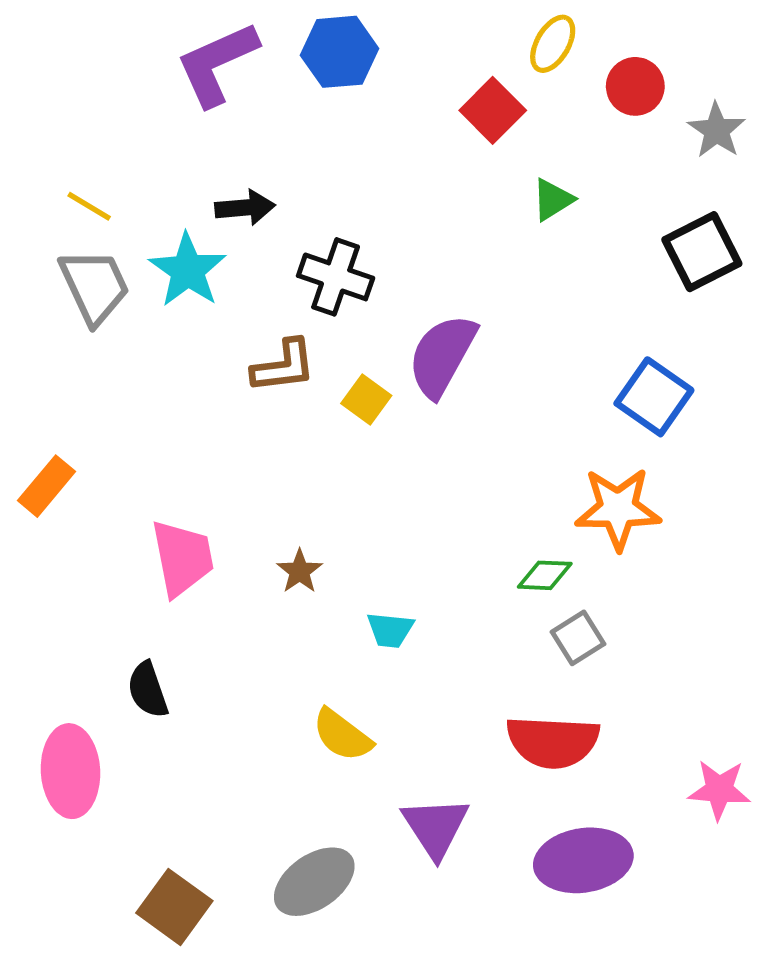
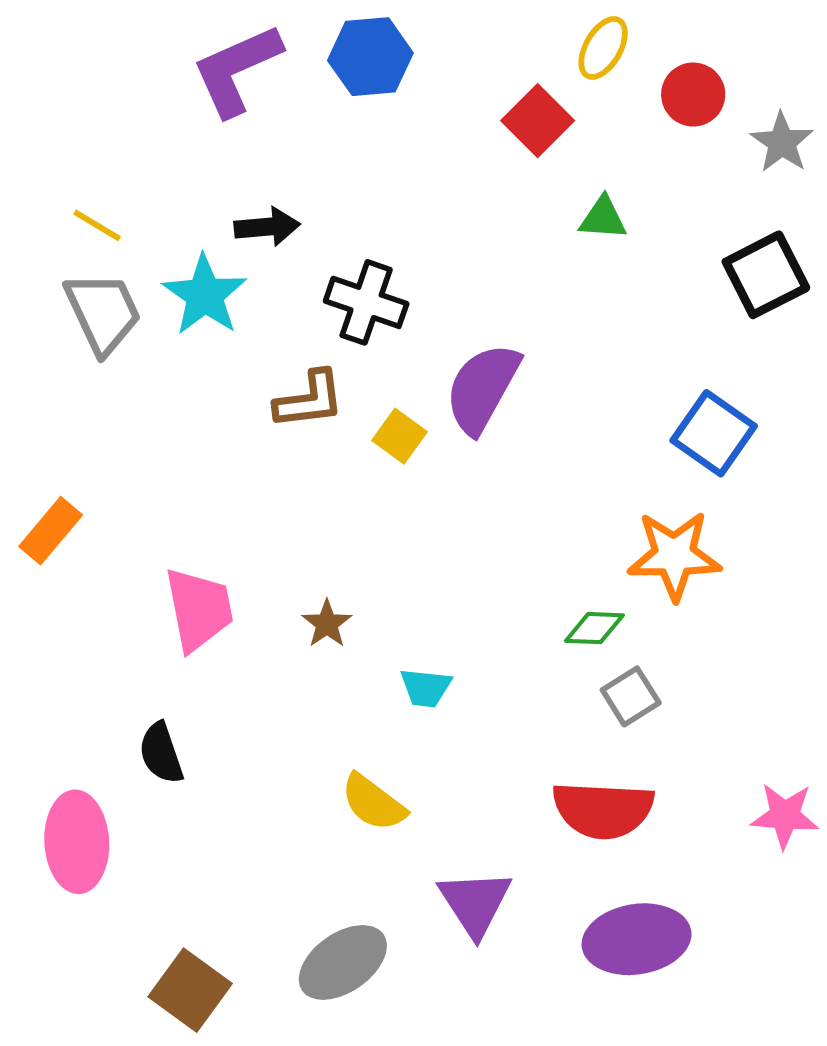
green triangle: (553, 200) -> (603, 218), turned 36
pink star: (719, 790) -> (785, 816), moved

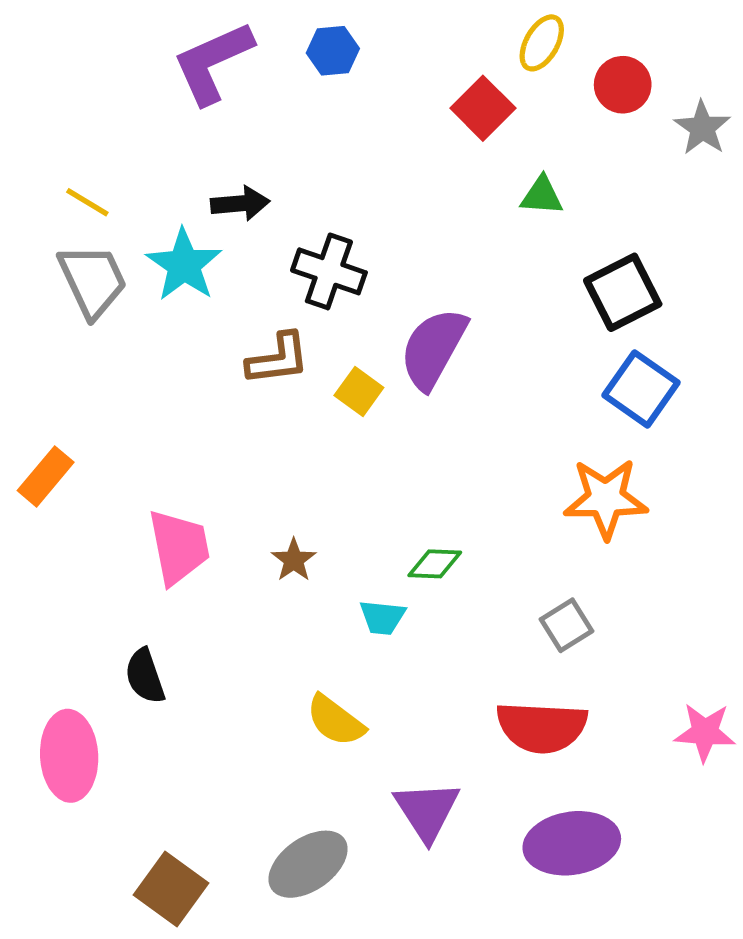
blue hexagon: (370, 57) -> (333, 51), size x0.7
black square: (766, 275) -> (623, 292), moved
green diamond: (594, 628) -> (435, 564), moved

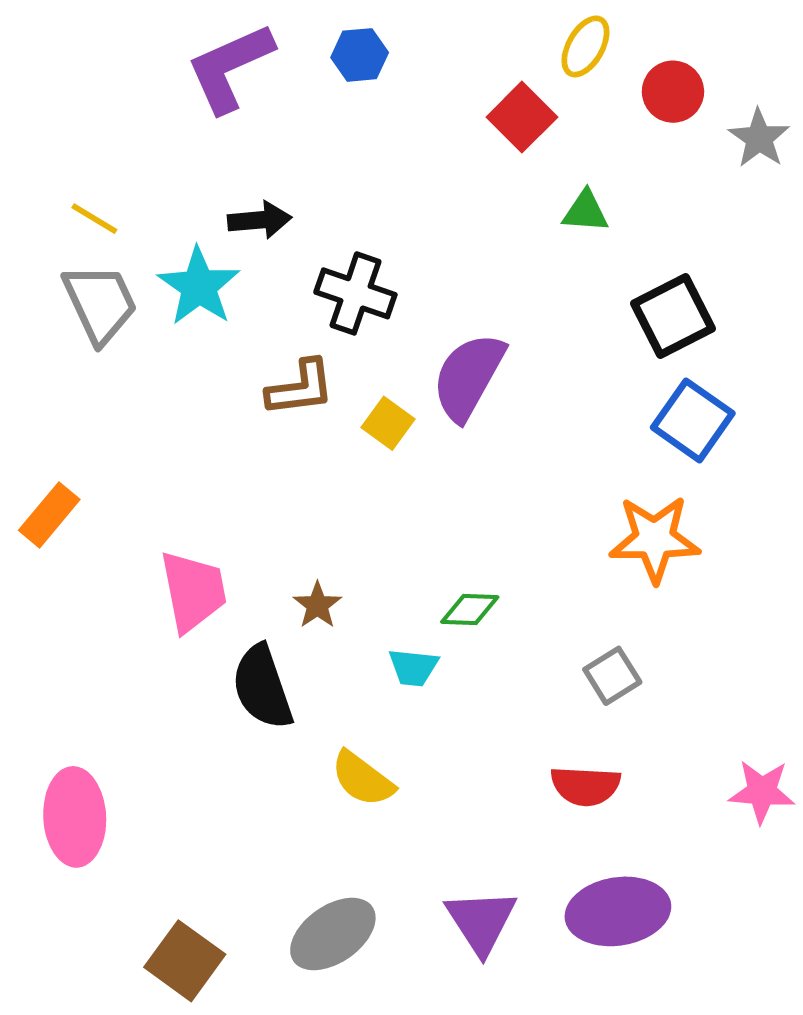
black semicircle: (145, 676) -> (262, 687), moved, size x1.4
red semicircle: (542, 727) -> (585, 786), size x0.7
purple triangle: (427, 811) -> (481, 921), moved

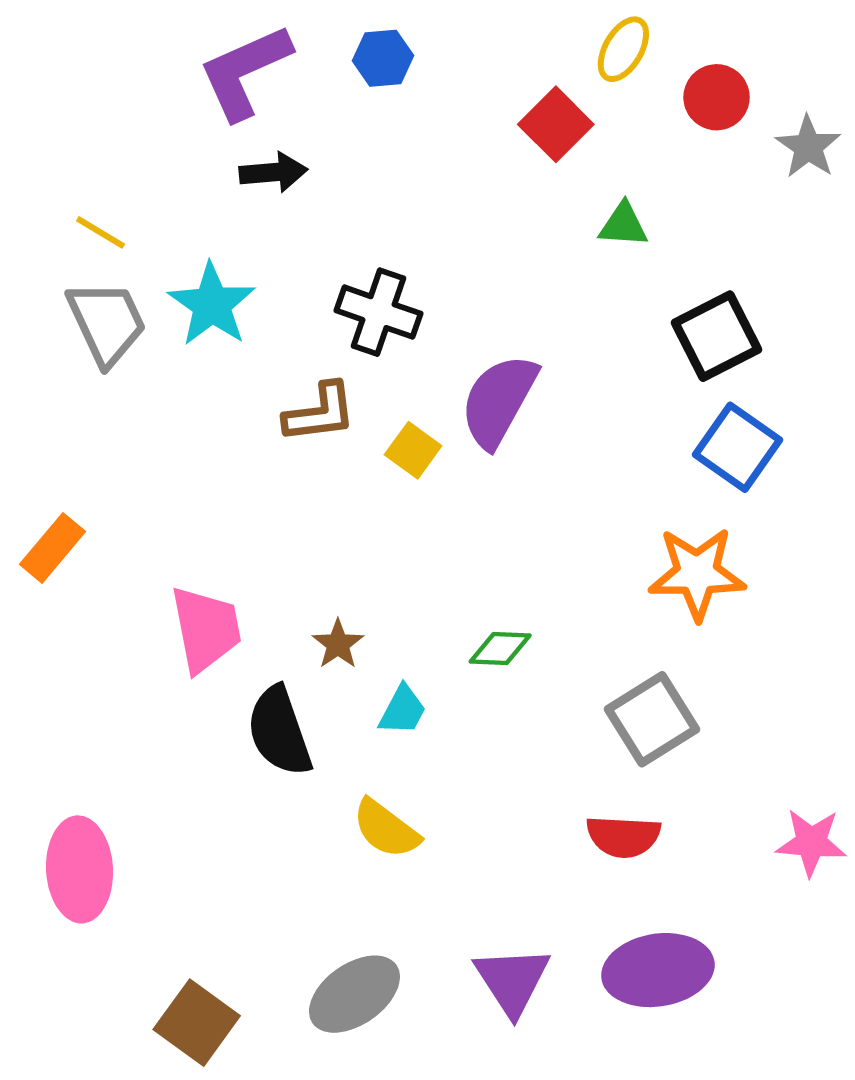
black arrow: (260, 220) -> (273, 172), moved
cyan trapezoid: (413, 667) -> (403, 710), moved, turned -68
gray square: (612, 676) -> (652, 719), size x1.5

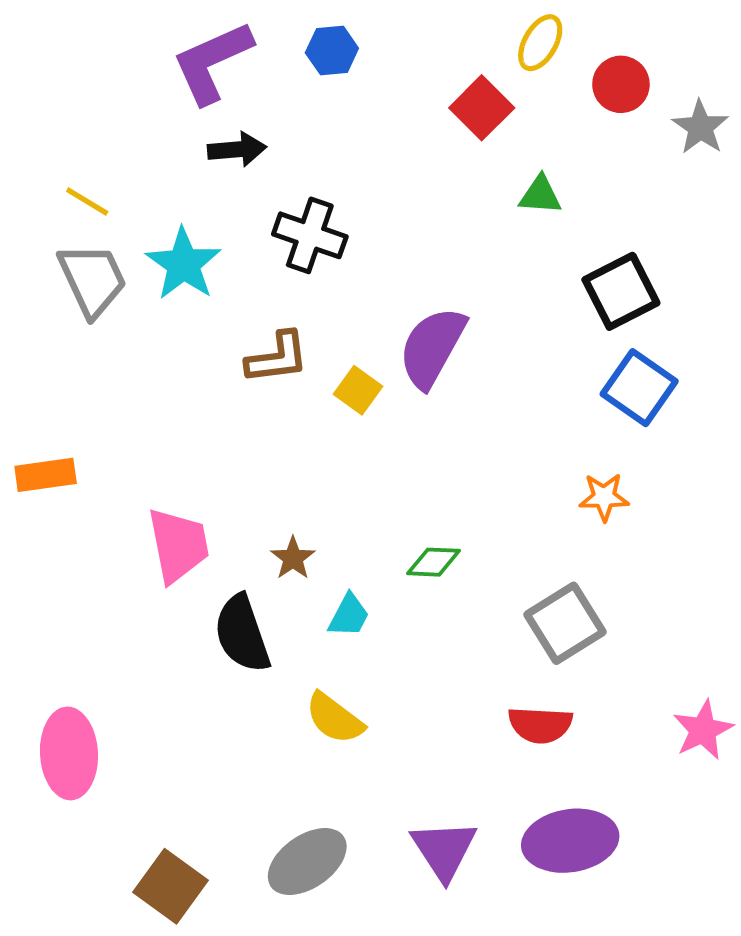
black cross: (379, 312) -> (310, 235), moved
orange rectangle: (53, 548) -> (46, 475), turned 42
orange star: (697, 573) -> (604, 497), size x0.6
pink star: (811, 842) -> (703, 730), turned -30

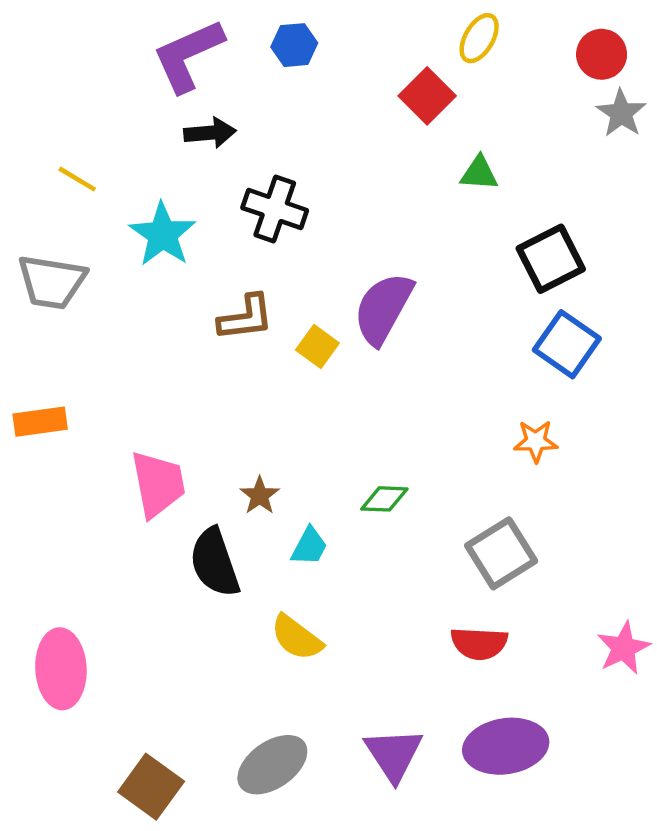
red circle: (621, 84) -> (602, 54), moved
gray trapezoid: (92, 280) -> (52, 282), moved, turned 124

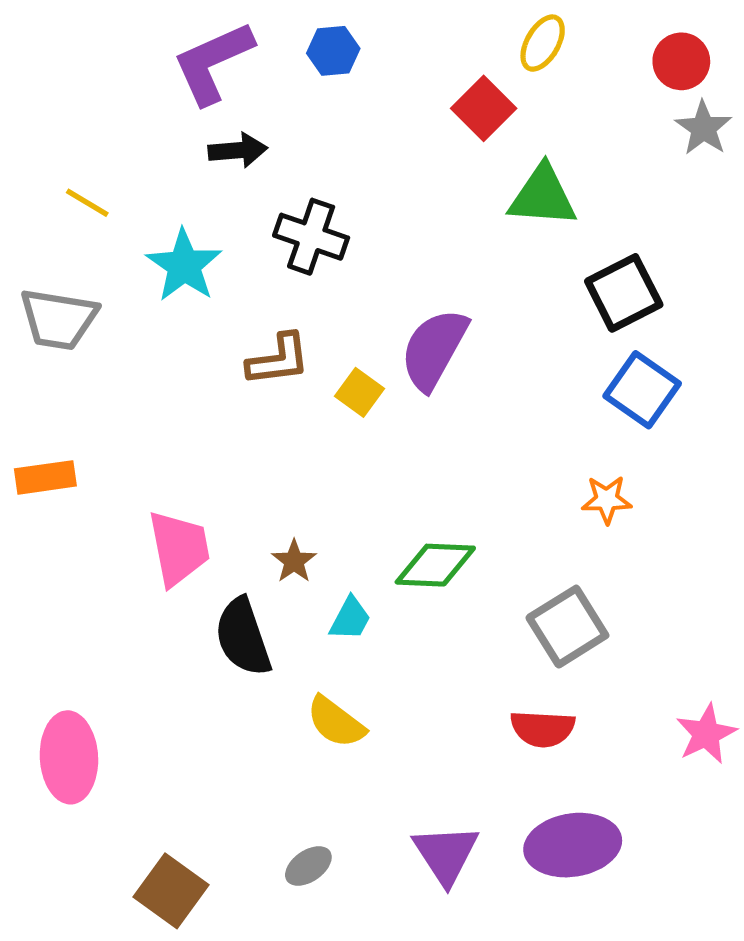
green triangle: (479, 173) -> (543, 196), size x1.6
green diamond: (384, 499) -> (435, 565), size x1.5
gray ellipse: (272, 765) -> (308, 866), size x0.6

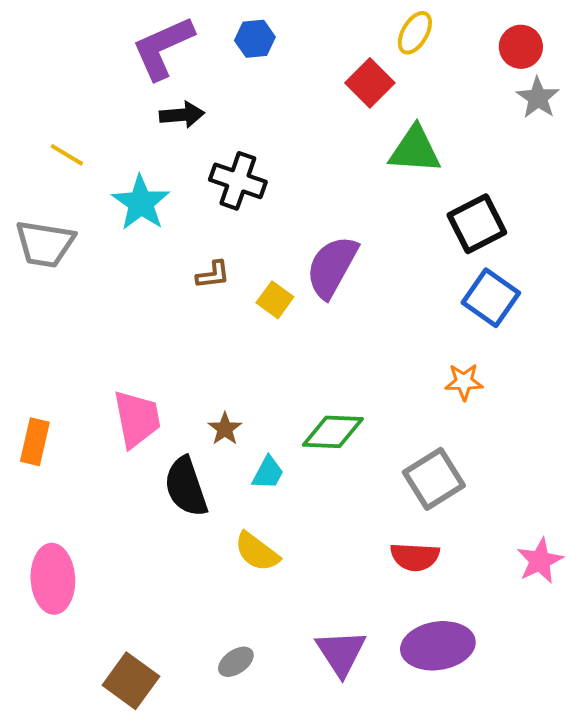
brown L-shape: (278, 360) -> (213, 275), size x0.7
orange rectangle: (45, 477) -> (35, 442), moved, turned -69

